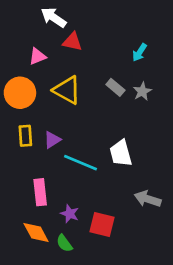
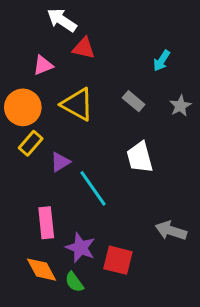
gray star: (142, 91) -> (180, 106), moved
yellow rectangle: (25, 136) -> (31, 143), moved, turned 45
white trapezoid: (121, 153) -> (140, 157), moved
cyan line: (80, 163) -> (93, 188), turned 32
purple star: (70, 214) -> (81, 248), size x1.4

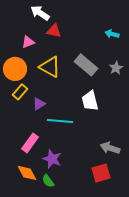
cyan arrow: (162, 61) -> (112, 34), moved, turned 72
gray rectangle: (134, 101) -> (86, 65), size x1.6
cyan line: (93, 188) -> (60, 121), turned -50
pink rectangle: (46, 223) -> (30, 143), turned 42
red square: (118, 260) -> (101, 173), moved, turned -30

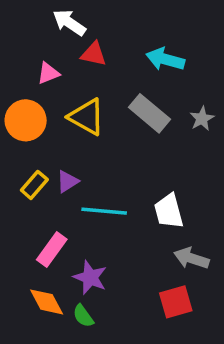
cyan arrow: (112, 34) -> (165, 59), moved, size x1.5
yellow rectangle: (20, 92) -> (34, 185), moved
white trapezoid: (90, 101) -> (169, 211), moved

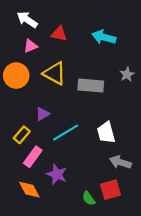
white arrow: (69, 23) -> (27, 20), moved
gray rectangle: (150, 113) -> (91, 85), moved, turned -35
yellow rectangle: (34, 185) -> (22, 135), moved
cyan line: (104, 211) -> (66, 133), turned -36
green semicircle: (83, 316) -> (89, 198), moved

